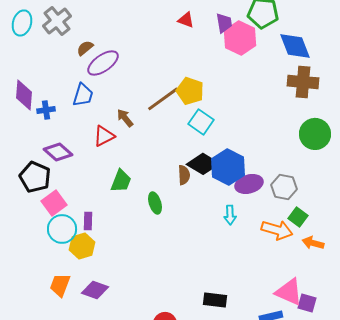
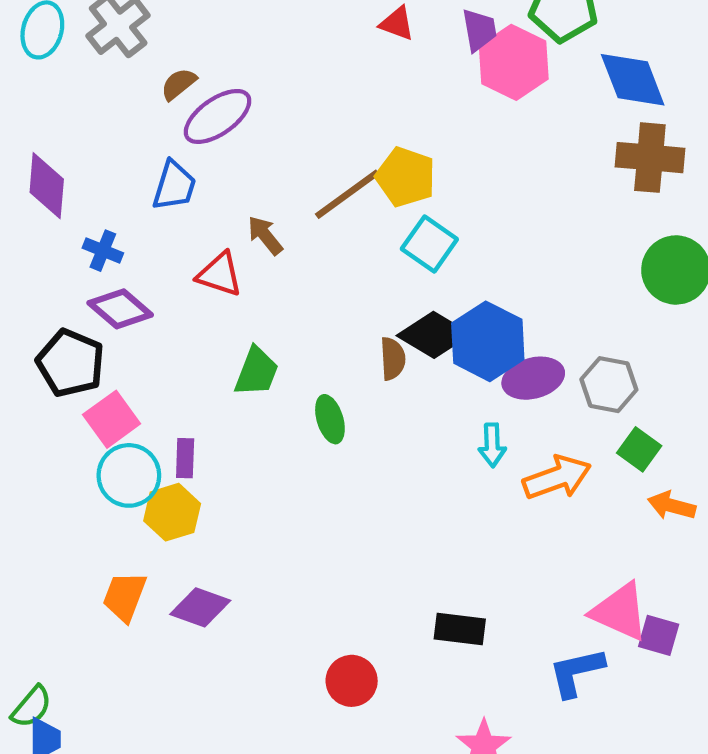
blue cross: (46, 110) -> (103, 251), moved, turned 30
red triangle: (104, 136) -> (220, 274), turned 45
orange arrow: (277, 230) -> (557, 478), moved, turned -36

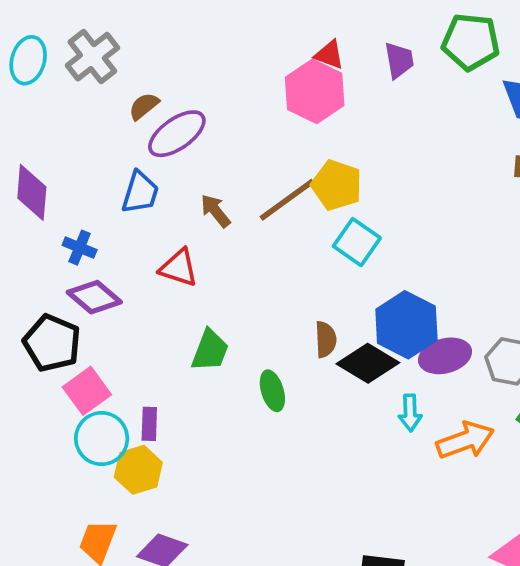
pink hexagon: (514, 62) -> (315, 91), moved
brown arrow: (265, 235) -> (215, 211), moved
black diamond: (434, 335) -> (368, 363), moved

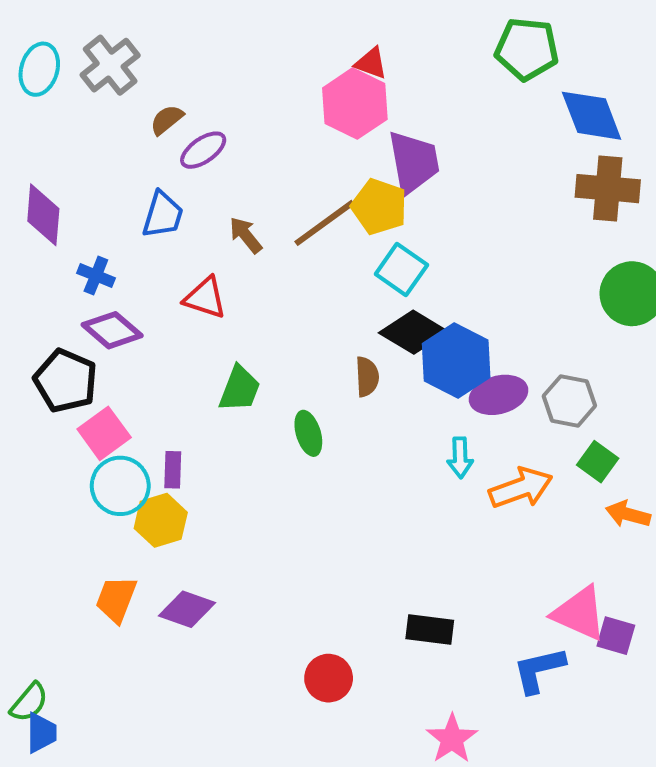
purple trapezoid: (399, 60) -> (414, 162), moved, size x1.6
purple ellipse: (177, 134) -> (203, 150), size x0.7
black diamond: (368, 363) -> (414, 332), moved

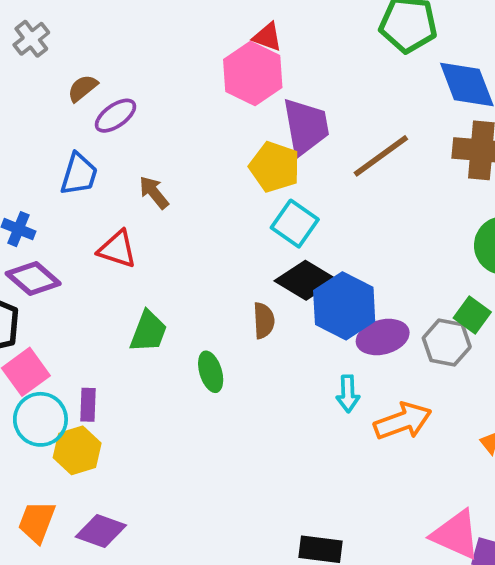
gray cross: (110, 65) -> (31, 39), size x0.7
brown line: (325, 223) -> (381, 156), moved
green square: (598, 462) -> (472, 315), moved

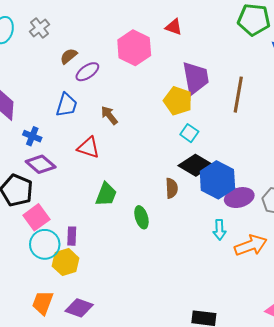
pink hexagon: (253, 74) -> (134, 48), moved
brown line: (381, 156) -> (238, 95), turned -44
cyan square: (295, 224) -> (189, 133), size x0.7

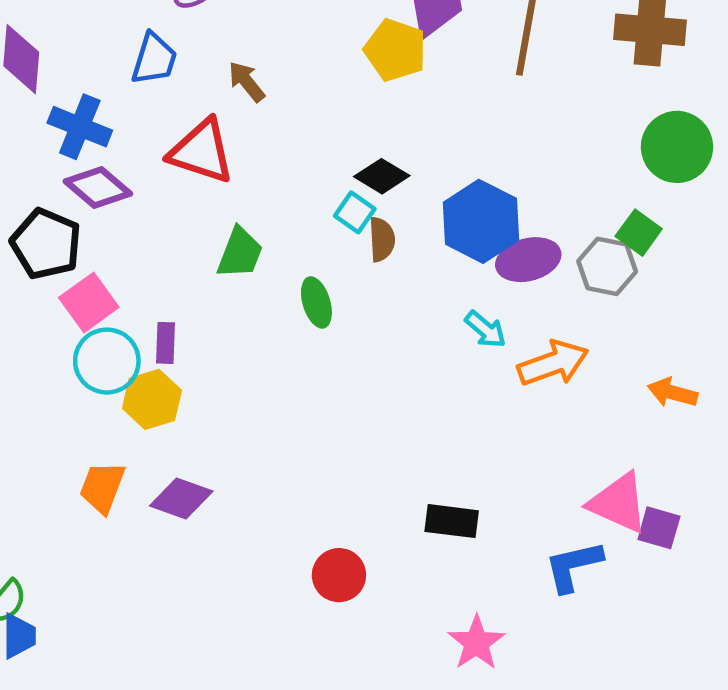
cyan square: (189, 133) -> (355, 212), moved
blue cross: (32, 136) -> (80, 127), size x1.5
red triangle: (88, 148) -> (202, 151), size x1.4
black diamond: (196, 165) -> (382, 176), moved, size x0.7
cyan arrow: (219, 230) -> (485, 329), turned -48

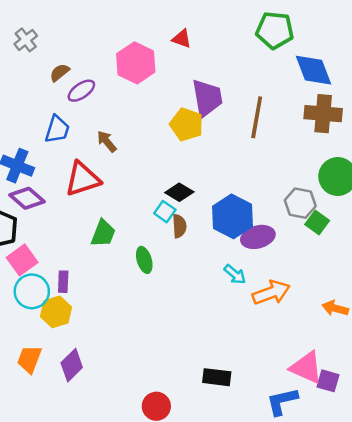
red triangle: (202, 151) -> (83, 179), turned -36
gray hexagon: (607, 266) -> (300, 203), moved
purple diamond: (181, 498) -> (72, 365), turned -64

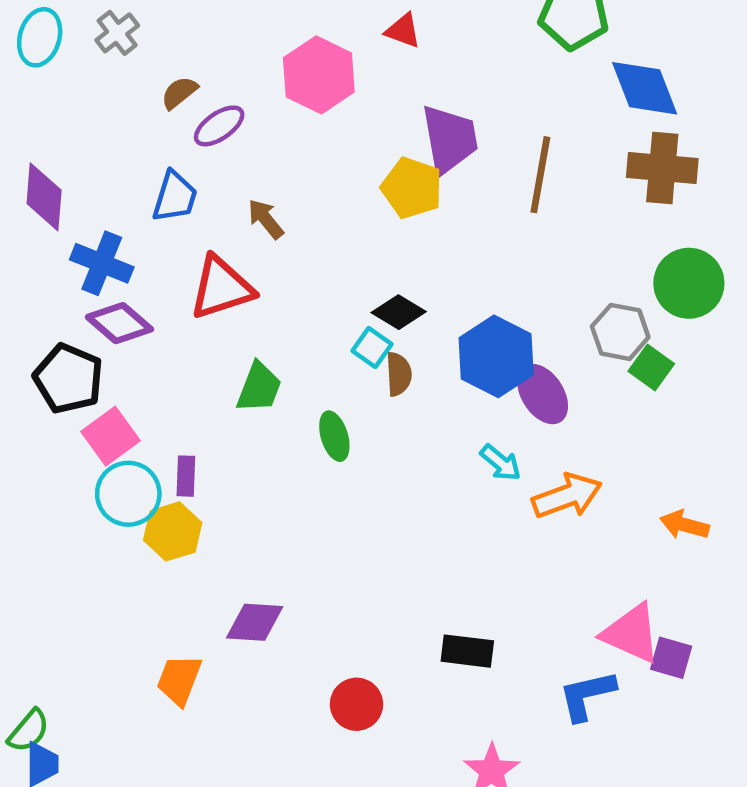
purple ellipse: (258, 237) -> (543, 394), turned 72
orange trapezoid: (29, 359) -> (179, 680), moved
purple diamond: (72, 365) -> (255, 622), moved, turned 48

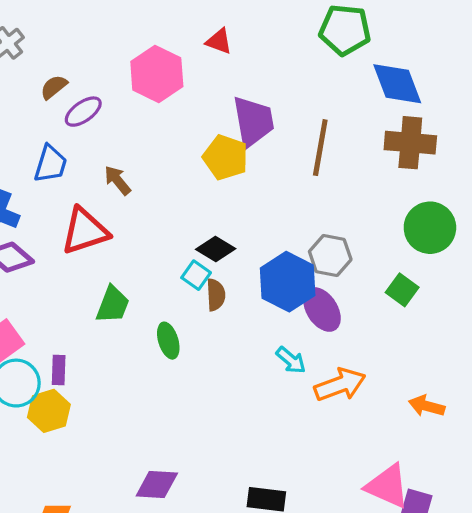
gray hexagon: (620, 332) -> (330, 256), moved
purple diamond: (255, 622) -> (157, 484), moved

